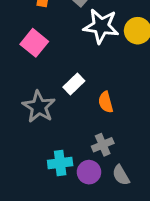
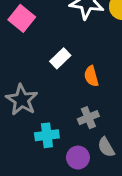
gray star: (39, 107) -> (22, 100), moved
purple circle: (89, 172) -> (78, 158), moved

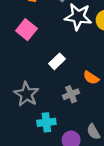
orange semicircle: (91, 76) -> (91, 78), moved, turned -42
gray cross: (88, 118) -> (71, 94), moved

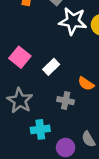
pink square: (26, 30) -> (20, 57), moved
gray cross: (71, 94) -> (66, 101), turned 35

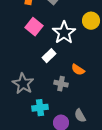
white star: (73, 21) -> (64, 33), moved, turned 30
pink square: (20, 57) -> (34, 27), moved

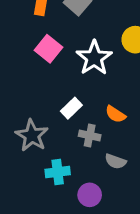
white rectangle: (49, 56) -> (71, 108), moved
gray semicircle: (80, 116) -> (115, 161), moved, turned -40

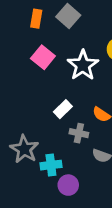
gray star: (32, 135) -> (24, 149), moved
purple circle: (90, 195) -> (68, 185), moved

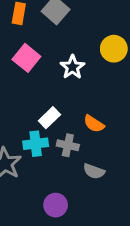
white star: (83, 65) -> (72, 67), size x0.7
cyan cross: (51, 165) -> (36, 144), moved

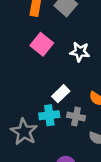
white star: (72, 67) -> (80, 52), turned -30

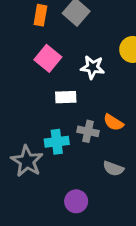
white rectangle: (61, 94) -> (66, 97), moved, turned 42
gray cross: (76, 117) -> (88, 131), moved

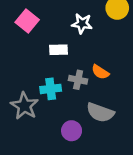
pink square: (48, 58) -> (27, 21), moved
gray semicircle: (113, 169) -> (100, 112), size x1.5
purple circle: (76, 201) -> (72, 131), moved

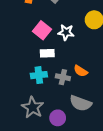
pink square: (27, 21) -> (42, 30), moved
cyan cross: (51, 89) -> (39, 75), moved
gray star: (25, 106) -> (33, 107), moved

